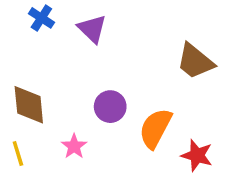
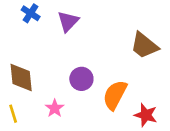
purple triangle: (92, 29) -> (68, 21), turned 30

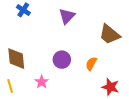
purple triangle: (68, 21) -> (67, 16), moved
orange semicircle: (115, 95) -> (91, 64), moved, size x0.6

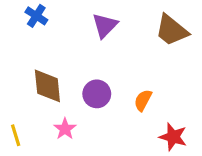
brown trapezoid: (109, 34) -> (172, 30), moved
brown diamond: (16, 59) -> (47, 86), moved

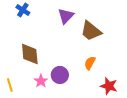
brown trapezoid: (172, 30) -> (91, 31), moved
purple circle: (97, 94) -> (60, 75), moved

